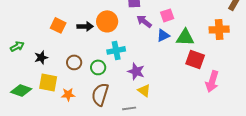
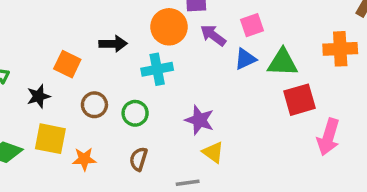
orange circle: (107, 21) -> (169, 27), moved
orange square: (58, 25) -> (67, 64), moved
cyan cross: (116, 50) -> (157, 69), moved
red square: (195, 59) -> (300, 100), turned -36
brown semicircle: (100, 94) -> (138, 159), size x0.6

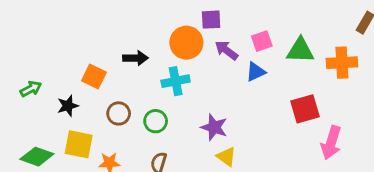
green triangle: (283, 62) -> (300, 50), moved

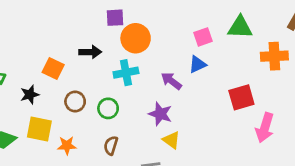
purple square: (211, 20) -> (115, 18), moved
purple arrow: (226, 50) -> (171, 81), moved
green triangle: (300, 50) -> (240, 27), moved

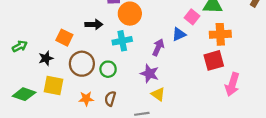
pink square: (203, 37) -> (192, 17), moved, turned -32
orange cross: (274, 56) -> (220, 34), moved
purple arrow: (171, 81) -> (158, 47), turned 77
brown circle: (75, 102) -> (82, 64), size x1.5
orange star: (67, 145) -> (86, 99), moved

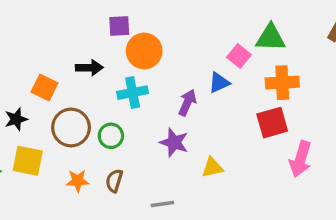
yellow triangle: (158, 94) -> (212, 167), moved, turned -48

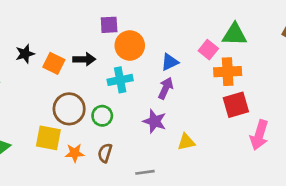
blue triangle: (219, 83) -> (170, 62), moved
orange cross: (282, 83) -> (228, 72), moved
orange square: (44, 88) -> (54, 63), moved
black star: (16, 119) -> (25, 54), moved
yellow square: (28, 161) -> (48, 138), moved

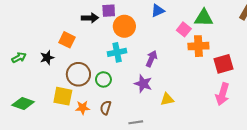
black star: (25, 54) -> (47, 58), moved
black arrow: (84, 59) -> (90, 18), moved
blue triangle: (170, 62) -> (158, 11), moved
red square: (236, 105) -> (223, 64), moved

